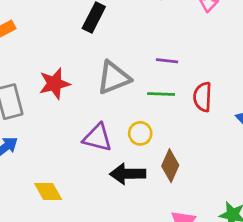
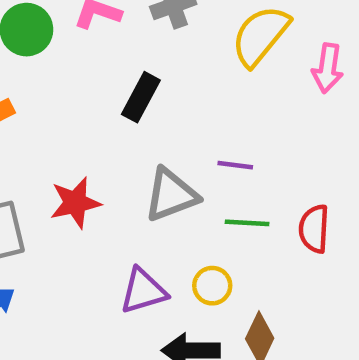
purple line: (167, 61) -> (235, 165), moved
purple triangle: (98, 138) -> (143, 291), turned -32

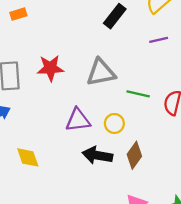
black rectangle: (141, 97) -> (115, 16), moved
purple line: (235, 165) -> (159, 40), moved, turned -30

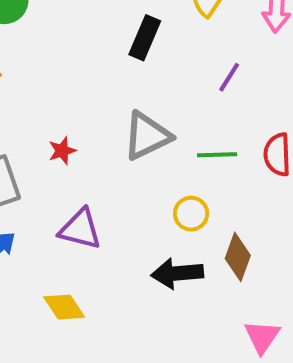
purple line: (159, 40) -> (229, 77), moved, turned -30
red star: (50, 68) -> (62, 151), size x0.6
purple triangle: (78, 120) -> (80, 229), moved, turned 36

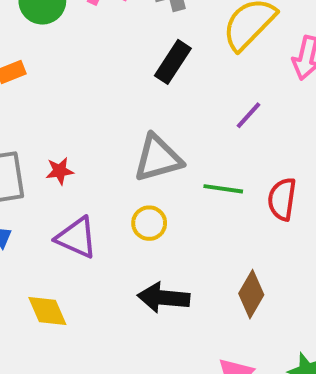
red star: (62, 151) -> (60, 171), moved
yellow circle: (191, 214) -> (149, 223), moved
brown diamond: (238, 257) -> (251, 294), moved

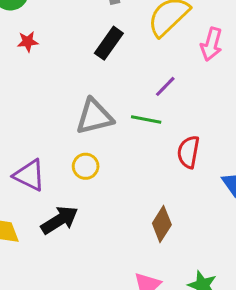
red star: (60, 171) -> (28, 42), moved
green line: (223, 189) -> (146, 119), moved
black arrow: (164, 298) -> (60, 220), moved, turned 141

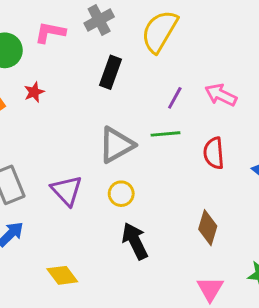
pink arrow: (211, 44) -> (221, 95), moved, turned 116
purple triangle: (29, 175) -> (67, 191), moved, turned 36
black arrow: (60, 220) -> (135, 241), moved, turned -69

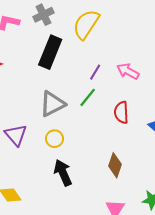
black rectangle: (111, 72) -> (50, 52), size x1.4
green line: (166, 134) -> (88, 97), turned -48

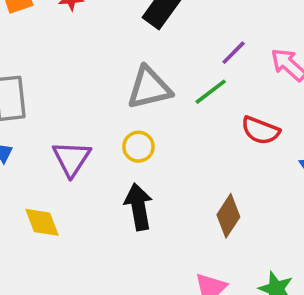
red semicircle: (121, 112) -> (261, 130), turned -80
purple triangle: (16, 135) -> (71, 159), moved

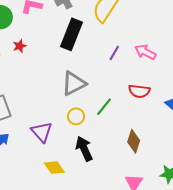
green line: (211, 92) -> (104, 107), moved
yellow diamond: (42, 222) -> (54, 168), moved

